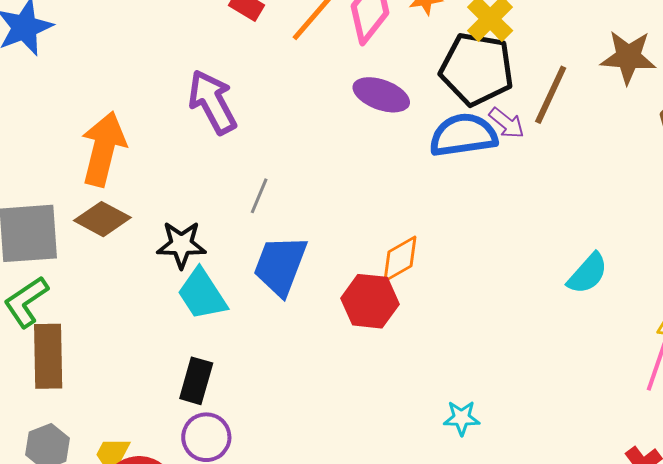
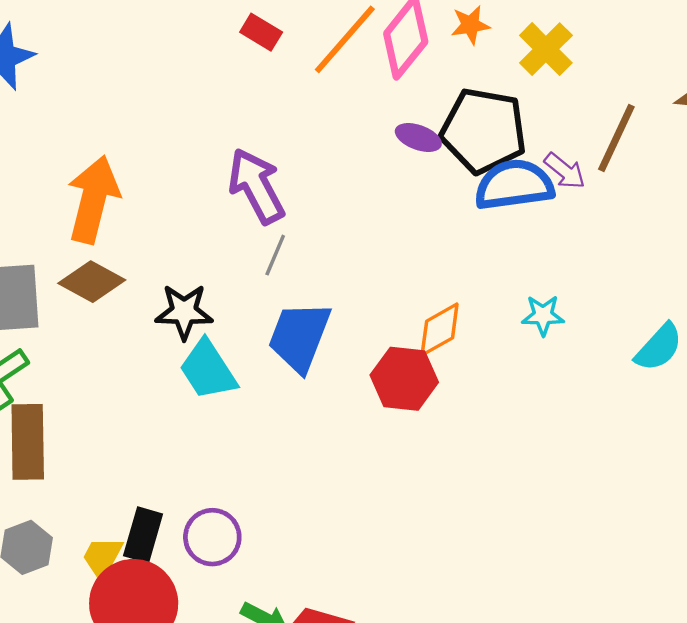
black pentagon: (477, 69) -> (483, 131), moved
purple ellipse: (381, 95) -> (418, 137), size x0.7
purple arrow: (212, 102) -> (256, 186), moved
black rectangle: (196, 381) -> (143, 535), moved
cyan star: (462, 418) -> (543, 315), moved

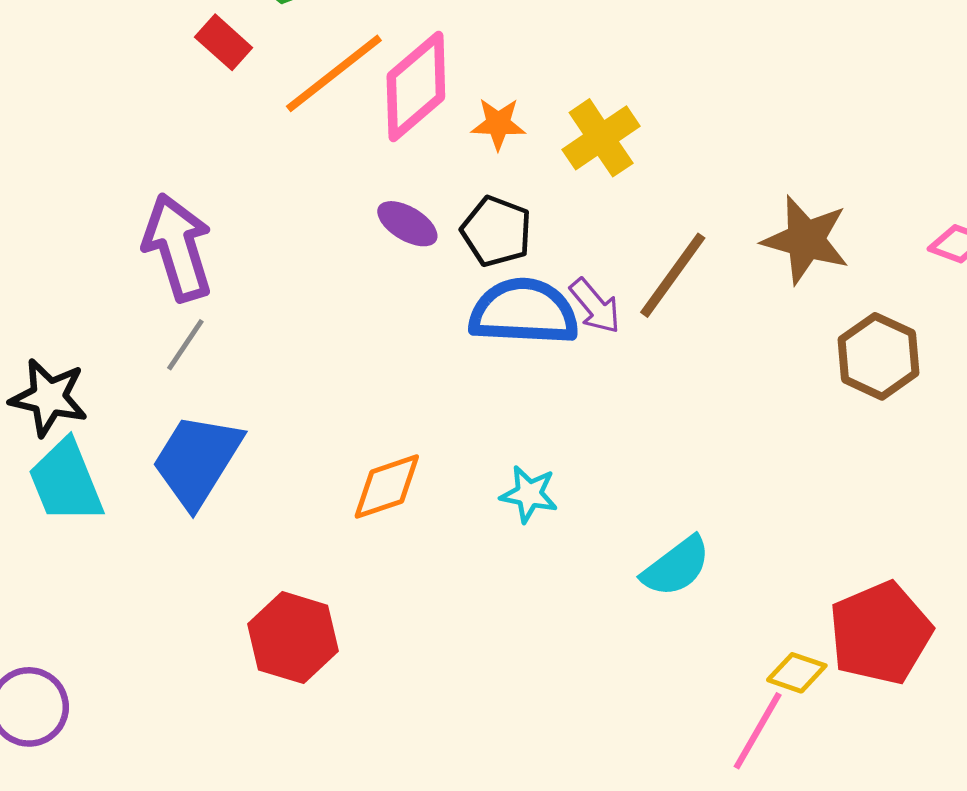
orange star: (470, 25) -> (498, 124), moved
black pentagon: (483, 131) -> (496, 231), size x0.6
red hexagon: (404, 379) -> (293, 638), moved

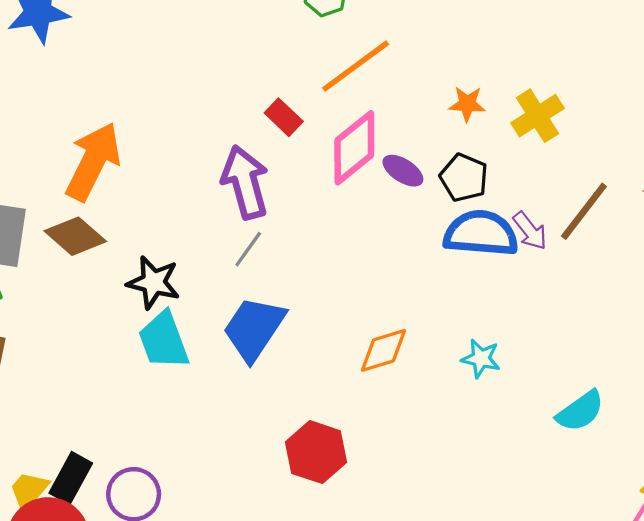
red rectangle: (224, 42) -> (284, 117), moved
pink diamond: (416, 87) -> (354, 148), moved

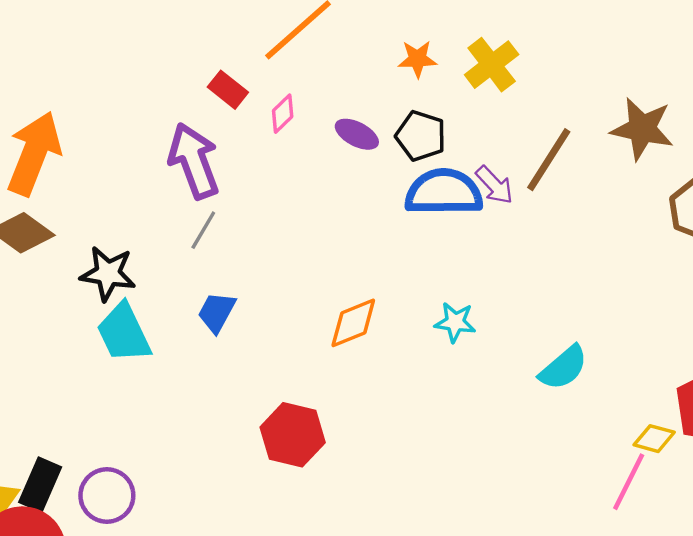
pink diamond: (354, 148) -> (283, 114), moved, size x0.5
blue trapezoid: (254, 329) -> (217, 312), size x0.6

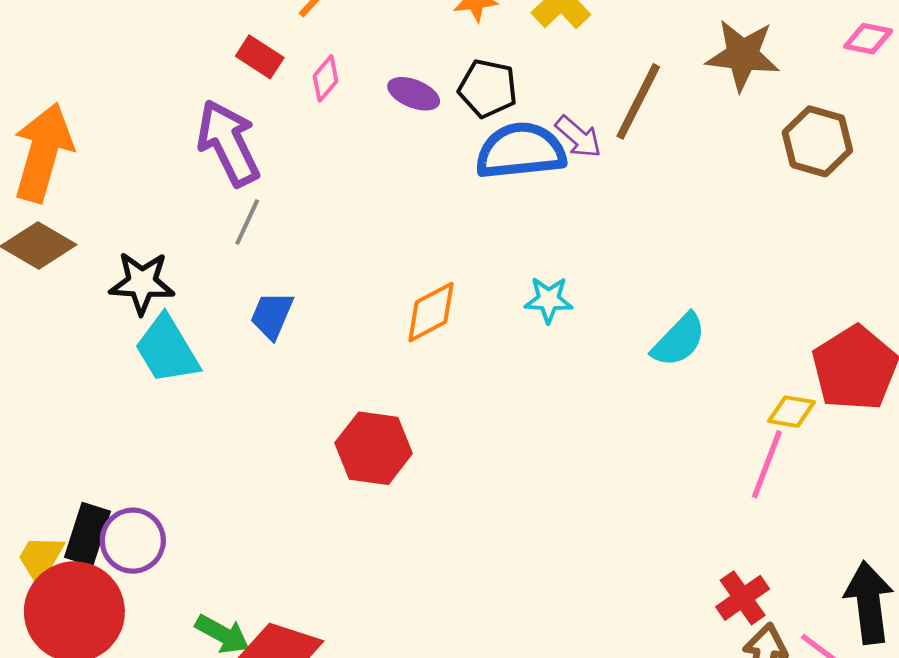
purple circle: (107, 496) -> (133, 541), moved

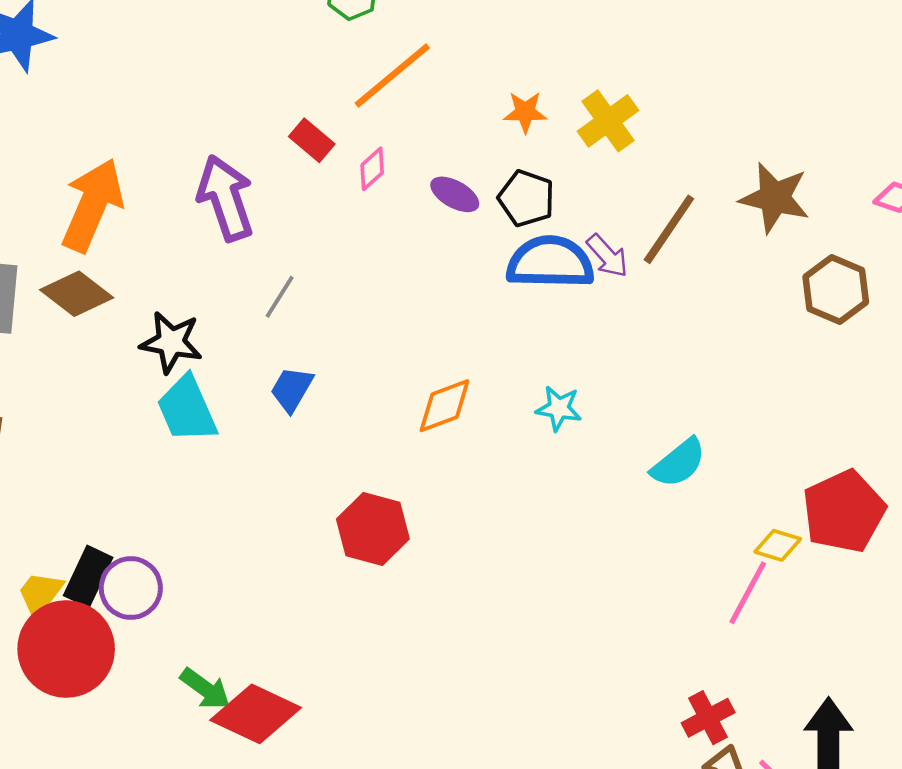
purple arrow: (228, 143) -> (225, 198), moved

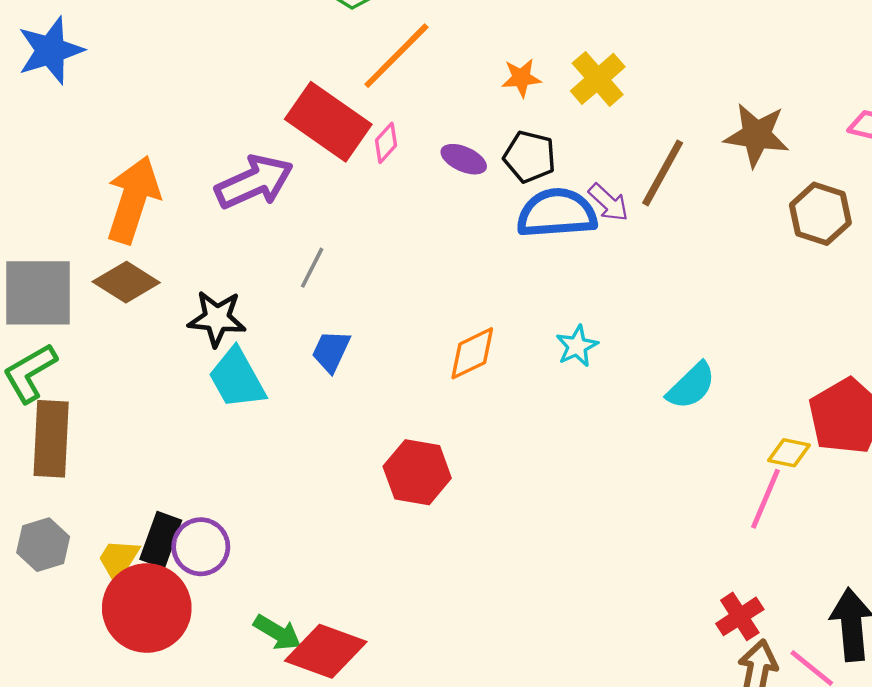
red rectangle: (312, 140) -> (328, 122), size x2.0
purple arrow: (225, 198) -> (254, 182), turned 90
cyan star: (559, 408) -> (577, 346), turned -30

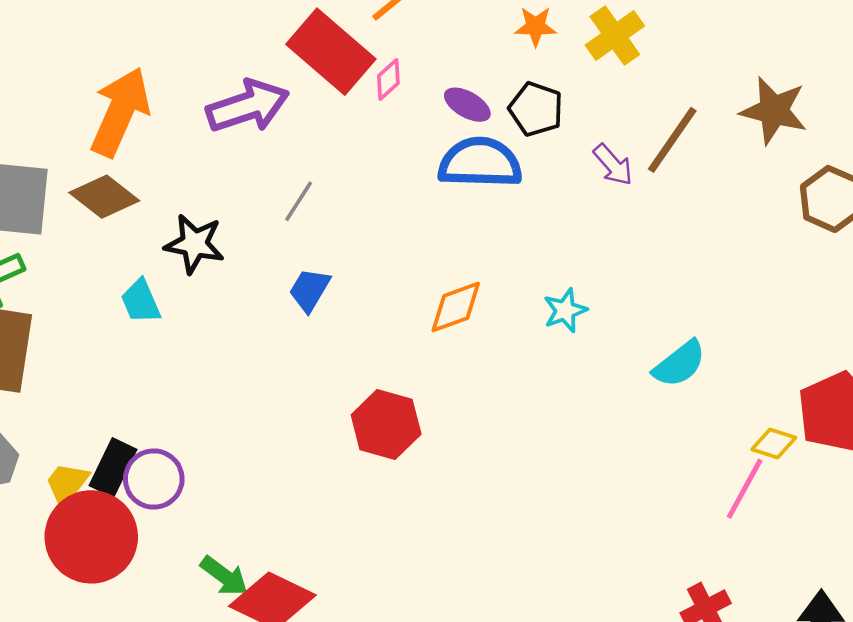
blue semicircle: (557, 213) -> (480, 163), moved
cyan trapezoid: (237, 378) -> (141, 301), moved, size x0.7

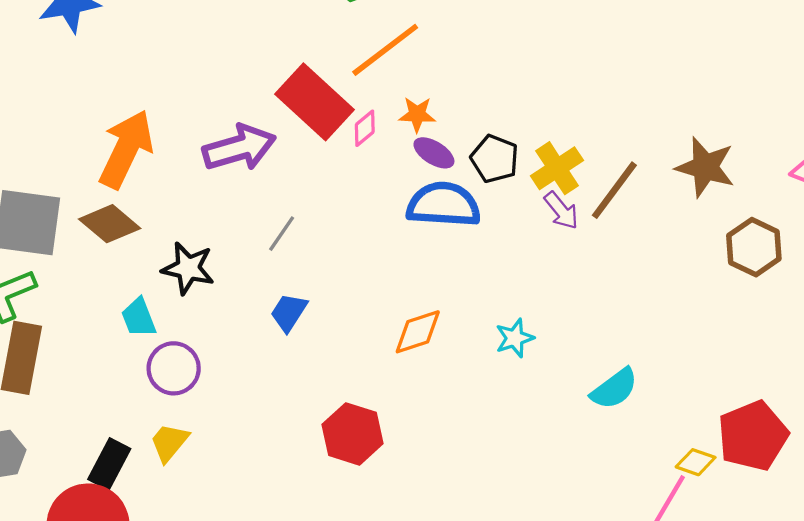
orange star: (536, 26) -> (417, 114), moved
yellow cross: (615, 36) -> (557, 168), moved
purple circle: (154, 479) -> (174, 368), moved
yellow trapezoid: (67, 484) -> (169, 442), moved

